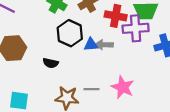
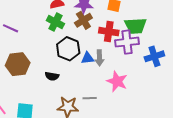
gray arrow: (104, 45) -> (99, 58), turned -91
pink star: (123, 87) -> (117, 81), moved

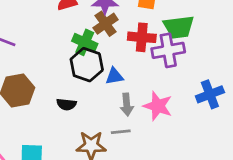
green cross: (55, 22) -> (85, 42), moved
blue cross: (154, 56) -> (210, 94), moved
gray arrow: (99, 58) -> (127, 105), moved

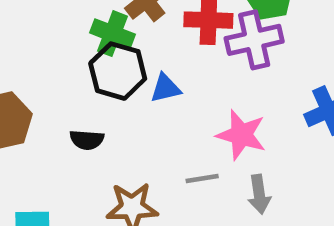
gray arrow: (127, 105) -> (259, 194), moved
gray line: (121, 132) -> (202, 179), moved

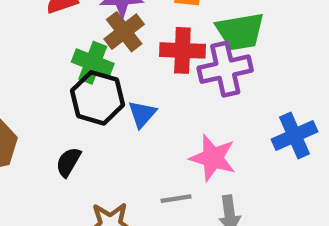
blue triangle: (165, 88) -> (142, 114), turned -36
black semicircle: (87, 140) -> (68, 162), turned 116

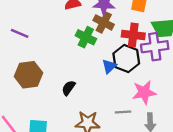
brown cross: (124, 32) -> (104, 22), turned -30
black hexagon: (97, 98) -> (126, 59), moved
pink star: (213, 158) -> (144, 92), turned -30

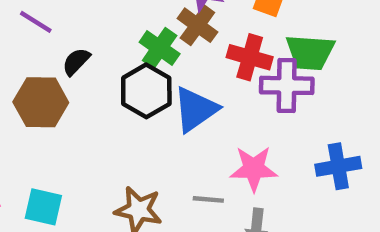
black hexagon: (126, 59) -> (146, 91), moved
blue triangle: (109, 66) -> (195, 109), size x1.6
black semicircle: (69, 88) -> (76, 62), moved

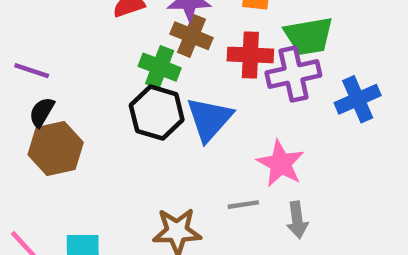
black semicircle: (76, 62) -> (42, 112), moved
blue cross: (338, 166) -> (358, 99), moved
pink star: (254, 169) -> (281, 164), turned -30

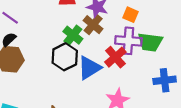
red cross: (250, 55) -> (115, 57), moved, turned 30
purple cross: (293, 74) -> (128, 41), moved

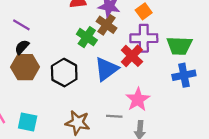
orange square: (130, 15) -> (144, 11), turned 35
green trapezoid: (150, 42) -> (179, 46), moved
black hexagon: (65, 57) -> (64, 73), moved

